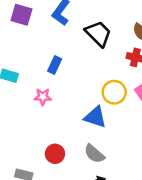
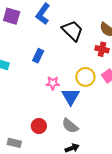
pink star: (43, 97) -> (53, 83), moved
blue triangle: (95, 117) -> (71, 97), turned 42

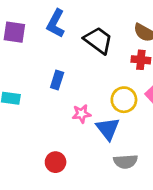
red circle: (39, 126) -> (56, 162), moved
gray semicircle: (70, 126) -> (125, 162), moved, turned -36

